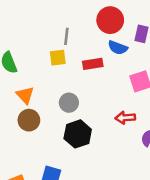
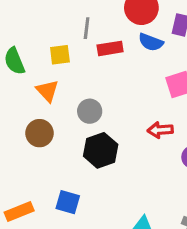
yellow square: (58, 58) -> (60, 55), moved
red rectangle: (93, 64) -> (110, 48), moved
orange triangle: (25, 95) -> (47, 91), moved

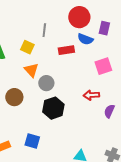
red rectangle: (110, 48) -> (66, 50), moved
yellow square: (60, 55) -> (27, 47), turned 32
orange triangle: (47, 91) -> (31, 70), moved

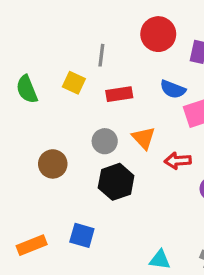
blue semicircle: (85, 39) -> (173, 89), moved
red rectangle: (66, 50) -> (119, 94), moved
orange triangle: (31, 70) -> (144, 138), moved

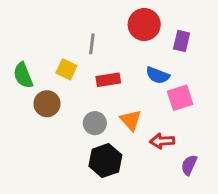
brown circle: (53, 164) -> (47, 104), moved

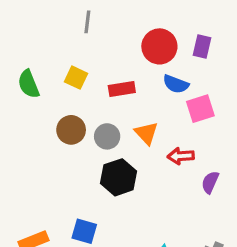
red circle: (144, 24) -> (159, 46), moved
gray line: (92, 44) -> (87, 22), moved
brown circle: (47, 104) -> (71, 130), moved

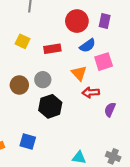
blue semicircle: (176, 84) -> (88, 46), turned -56
brown circle: (71, 130) -> (19, 85), moved
orange triangle: (146, 133) -> (79, 73), moved

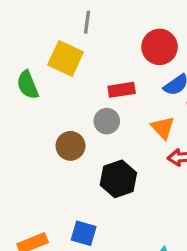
yellow square: (23, 41) -> (66, 58), moved, size x1.5
gray circle: (43, 80) -> (107, 121), moved

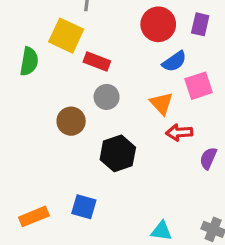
green semicircle: (28, 85) -> (29, 61), turned -148
red rectangle: (122, 90) -> (97, 61), moved, turned 30

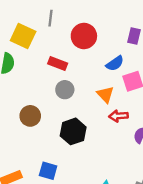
red circle: (158, 24) -> (84, 36), moved
yellow square: (66, 36) -> (23, 36), moved
brown circle: (71, 121) -> (30, 116), moved

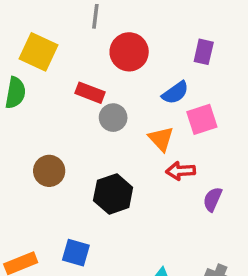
gray line: (50, 18) -> (95, 16), moved
gray circle: (65, 90) -> (113, 118), moved

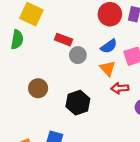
red circle: (129, 52) -> (110, 14), moved
blue semicircle: (175, 93) -> (109, 46), moved

